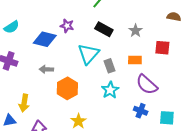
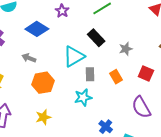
purple star: (67, 26) -> (62, 11), moved
orange rectangle: (135, 60) -> (116, 77), turned 40
purple semicircle: (147, 84) -> (141, 107), moved

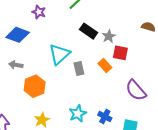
black rectangle: (96, 38) -> (89, 31), moved
red square: (146, 74) -> (120, 53), moved
cyan star: (83, 97) -> (78, 114), moved

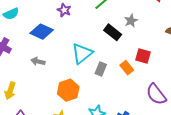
gray star: (109, 36) -> (131, 21), moved
gray rectangle: (79, 68) -> (101, 69), turned 32
orange hexagon: (35, 86) -> (68, 90), moved

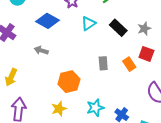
gray star: (131, 21) -> (144, 29), moved
cyan triangle: (82, 54) -> (88, 23), moved, size x0.7
gray rectangle: (101, 69) -> (103, 63), turned -32

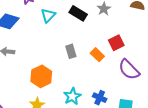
red square: (146, 54) -> (116, 43), moved, turned -35
orange rectangle: (129, 64) -> (97, 55), moved

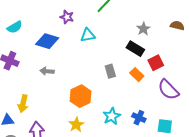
black rectangle: (78, 13) -> (135, 49), moved
cyan triangle: (48, 15) -> (88, 35), turned 35

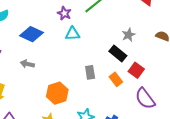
purple star: (67, 17) -> (64, 13), moved
red square: (156, 63) -> (136, 70), turned -35

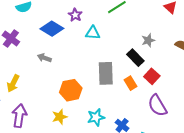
purple star: (64, 13) -> (75, 15), moved
gray rectangle: (90, 72) -> (106, 73), size x1.6

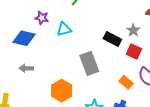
gray star: (148, 40) -> (133, 30), moved
orange rectangle: (131, 83) -> (126, 82), moved

